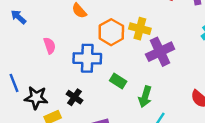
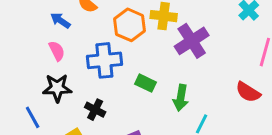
blue arrow: (18, 17) -> (60, 20), moved
blue line: (14, 83) -> (33, 117), moved
black star: (36, 98) -> (57, 88), moved

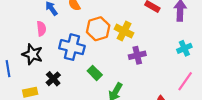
purple cross: (192, 41) -> (137, 55), size x0.7

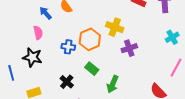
orange hexagon: (98, 29) -> (90, 39), moved
blue cross: (72, 47) -> (68, 47), size x0.6
black cross: (53, 79) -> (67, 82), moved

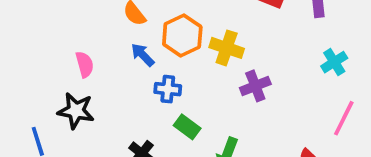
blue arrow: (46, 13) -> (143, 55), moved
orange hexagon: (90, 39) -> (182, 35), moved
blue cross: (68, 47) -> (168, 89), moved

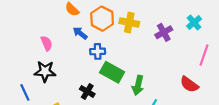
purple cross: (255, 86) -> (164, 32), moved
green rectangle: (187, 127) -> (112, 72), size x1.5

